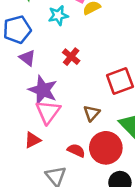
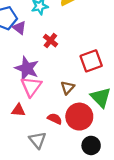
purple triangle: (27, 58) -> (19, 28), moved
red triangle: (33, 140) -> (18, 110), turned 32

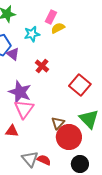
red square: (91, 61) -> (80, 85), turned -30
brown triangle: (68, 88) -> (58, 123), moved
red semicircle: (55, 119) -> (44, 160), moved

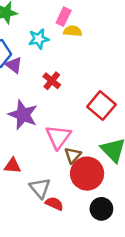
yellow semicircle: (58, 28) -> (73, 31), turned 32
pink triangle: (24, 109) -> (58, 137), moved
gray triangle: (30, 159) -> (40, 188), moved

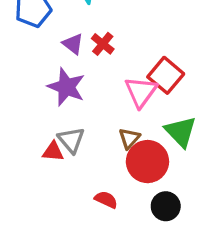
purple triangle: (14, 65) -> (73, 44), moved
pink triangle: (58, 137) -> (141, 92), moved
gray triangle: (40, 188) -> (71, 140), moved

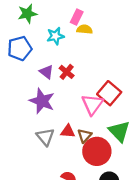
red triangle: (53, 152) -> (68, 131), moved

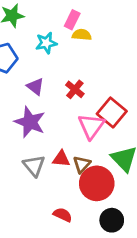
red cross: (67, 72) -> (75, 89), moved

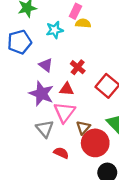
pink triangle: (91, 126) -> (64, 112), moved
red triangle: (61, 159) -> (67, 89), moved
red semicircle: (63, 215) -> (61, 153), moved

